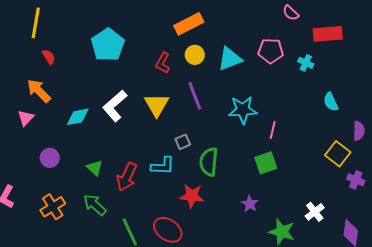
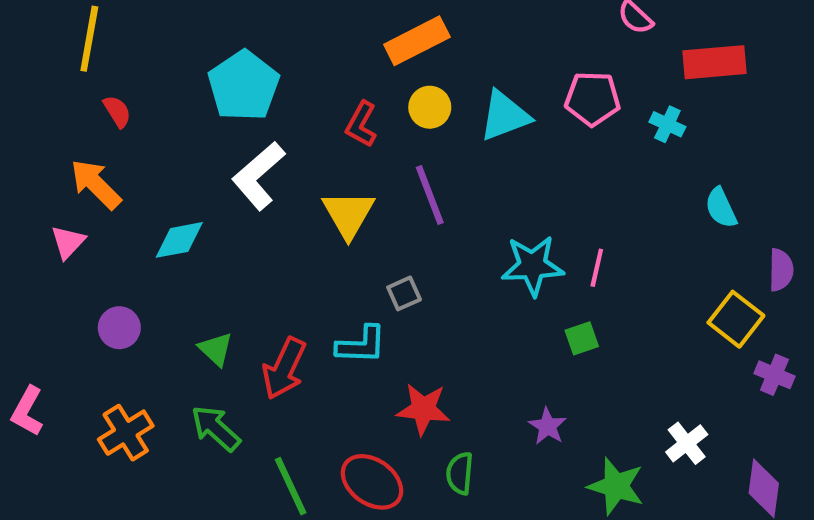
white L-shape: (115, 106) -> (258, 176), moved
cyan star: (243, 110) -> (533, 266), moved
green semicircle: (209, 162) -> (460, 473), moved, size x0.7
green square: (266, 163) -> (582, 338), size x0.7

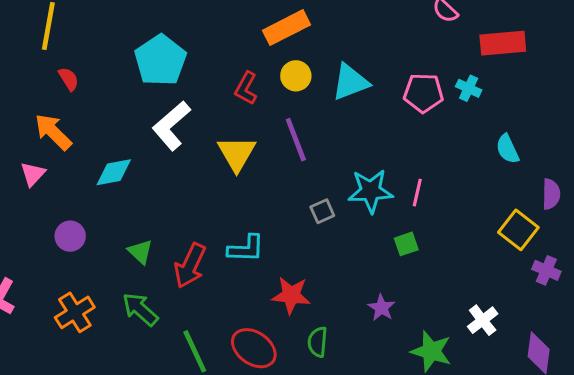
pink pentagon: (592, 99) -> (423, 93), moved
gray square: (404, 293) -> (322, 211), moved

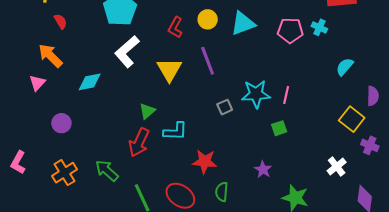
cyan semicircle: (507, 149) -> (345, 67), turned 66
green triangle: (140, 252) -> (147, 111), moved, turned 36
white cross: (483, 320) -> (337, 167), moved

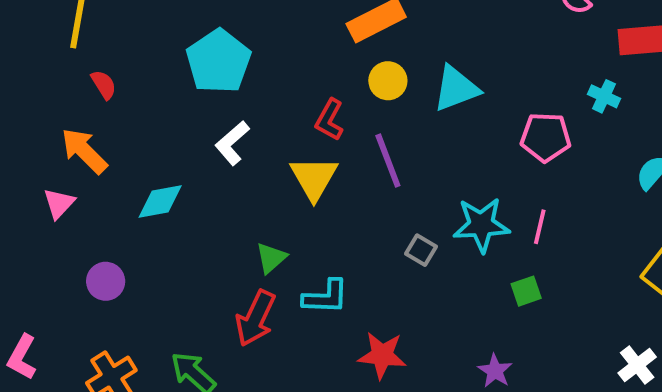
red L-shape: (175, 27) -> (330, 120), moved
pink pentagon: (290, 30) -> (546, 137), moved
white L-shape: (127, 52) -> (232, 143), size x0.7
gray square: (225, 107) -> (421, 250), turned -35

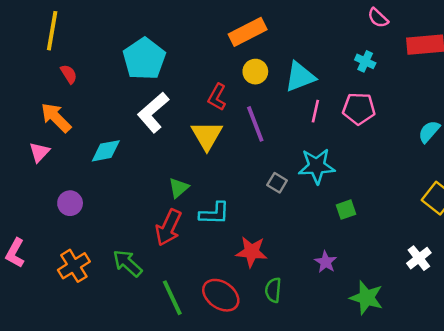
cyan cross: (604, 96) -> (365, 61), moved
white L-shape: (232, 143) -> (153, 112), size x1.4
pink line: (540, 227) -> (315, 111), moved

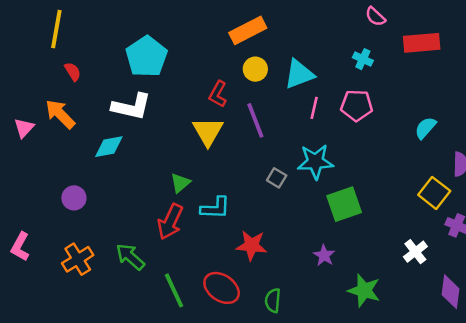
white L-shape: (153, 112) -> (131, 107), moved, turned -126
pink triangle: (39, 152) -> (24, 128), moved
green square: (346, 210) -> (344, 204), size x1.8
green semicircle: (273, 290) -> (273, 300), moved

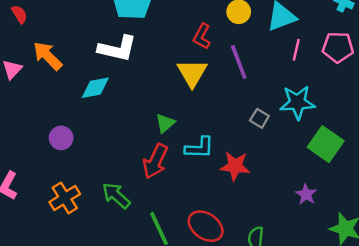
red semicircle: (73, 72) -> (19, 14), moved
green square: (344, 204) -> (326, 144), turned -36
red star: (252, 245) -> (235, 166), moved

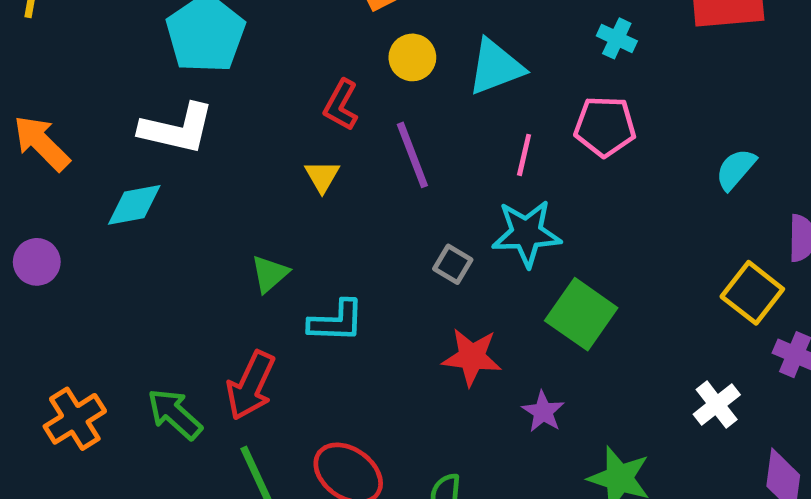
pink line: (296, 50) -> (524, 155), moved
yellow triangle: (192, 73) -> (322, 176), size x0.6
purple circle: (61, 138) -> (37, 262), moved
red arrow: (155, 161) -> (251, 386), moved
red star: (235, 166) -> (472, 357), moved

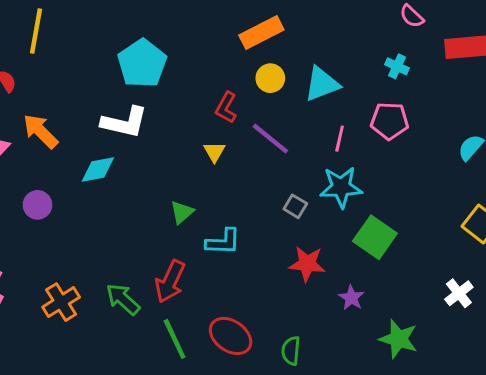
purple line: (412, 155) -> (270, 139), turned -30

